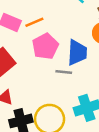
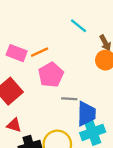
blue trapezoid: (77, 53) -> (86, 114), moved

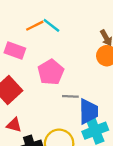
cyan line: (79, 26) -> (51, 25), moved
orange line: (40, 52) -> (35, 26), moved

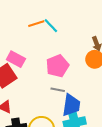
pink rectangle: (15, 51) -> (16, 59), moved
pink pentagon: (51, 72) -> (57, 66), moved

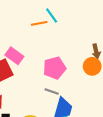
cyan line: (51, 26) -> (52, 16), moved

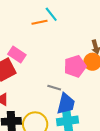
pink pentagon: (54, 68) -> (75, 66), moved

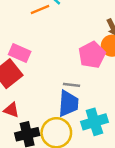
blue trapezoid: (66, 104) -> (68, 103), moved

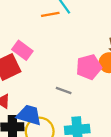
blue trapezoid: (68, 103) -> (29, 115), moved, turned -90

